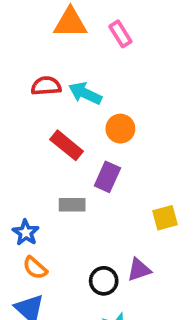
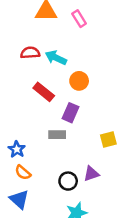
gray rectangle: (72, 205) -> (57, 135), moved

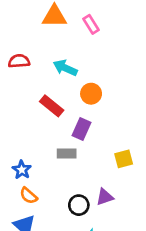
red semicircle: (30, 53) -> (19, 61), moved

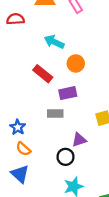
red semicircle: (19, 61) -> (15, 19), moved
purple rectangle: (82, 129) -> (68, 93), turned 54
purple triangle: (105, 197) -> (79, 140), moved

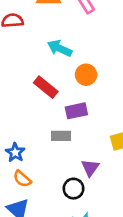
purple triangle: (79, 140) -> (90, 168), turned -35

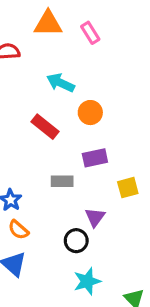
purple rectangle: (76, 111) -> (95, 158), moved

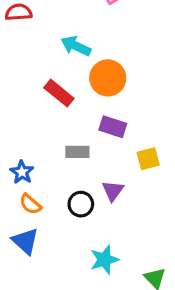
orange circle: (90, 113) -> (108, 78), size x1.4
purple rectangle: (95, 158) -> (113, 127), turned 30
black circle: (76, 241) -> (81, 204), moved

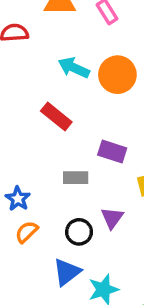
orange circle: (108, 78) -> (117, 75), moved
orange semicircle: (30, 204) -> (27, 232), turned 95
blue triangle: (25, 241) -> (67, 272), moved, turned 40

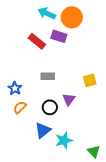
purple rectangle: (112, 152) -> (59, 36), moved

